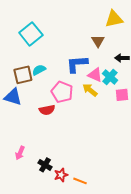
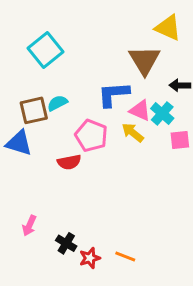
yellow triangle: (114, 19) -> (168, 28), turned 36
brown triangle: (98, 41) -> (144, 60), size x1.6
orange line: (80, 181) -> (125, 257), moved

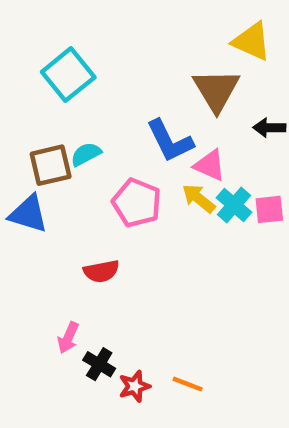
blue L-shape: (113, 94) -> (170, 141), turned -112
cyan cross: (162, 113) -> (234, 205), moved
red semicircle: (69, 162) -> (101, 271), moved
pink arrow: (29, 226) -> (68, 338), moved

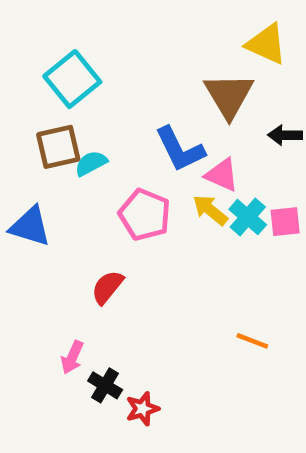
brown square: (51, 165) -> (58, 147), moved
red semicircle: (101, 271) -> (107, 287), turned 140
orange line: (188, 384) -> (252, 341), moved

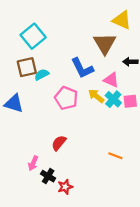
pink triangle: (222, 175) -> (111, 80), moved
red semicircle: (107, 287) -> (59, 143), moved

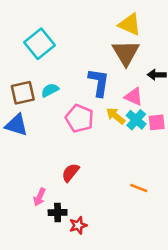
yellow triangle: (122, 20) -> (130, 24), moved
brown square: (27, 67) -> (23, 93), moved
blue L-shape: (82, 68) -> (99, 82), turned -145
black cross: (48, 176) -> (58, 212), turned -32

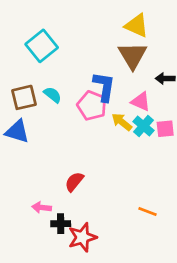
cyan semicircle: (50, 90) -> (52, 95), turned 66
pink pentagon: (79, 118) -> (92, 106), moved
orange line: (139, 188) -> (148, 212), moved
pink arrow: (40, 197) -> (42, 207), turned 72
red star: (78, 225) -> (82, 237), size x1.5

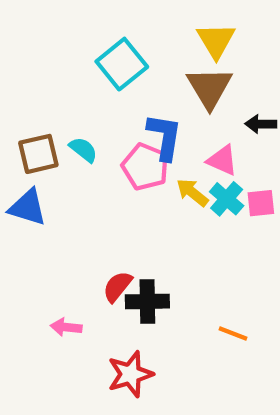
yellow triangle: (137, 26) -> (216, 41), turned 35
cyan square: (42, 46) -> (122, 64), moved
black cross: (61, 224) -> (147, 301), moved, size x1.4

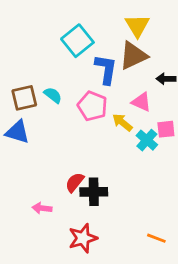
brown triangle: (209, 88) -> (133, 56), turned 36
blue L-shape: (165, 137) -> (106, 69), moved
cyan cross: (227, 199) -> (147, 140), moved
orange line: (233, 334) -> (156, 238), moved

